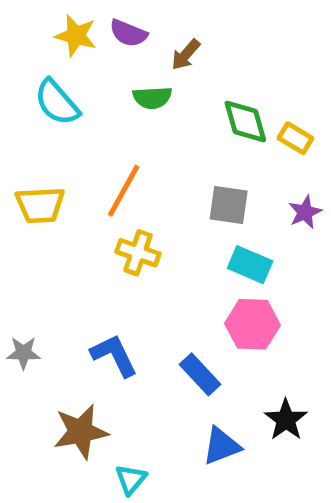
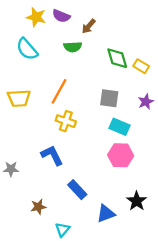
blue L-shape: (114, 355) -> (52, 155), moved
blue rectangle: (200, 374) -> (77, 190), moved
brown star: (81, 432) -> (38, 207), size x0.6

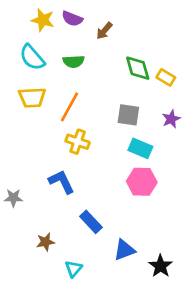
green semicircle: (73, 47) -> (74, 61), moved
yellow trapezoid: (19, 98) -> (32, 98), moved
black star: (137, 201) -> (160, 266), moved

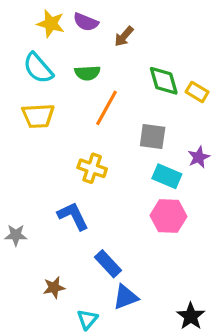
orange line: (70, 107) -> (106, 108), moved
purple star: (171, 119) -> (199, 157), moved
blue triangle: (124, 250) -> (126, 297), moved

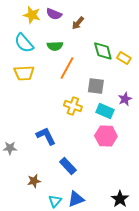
yellow cross: (92, 168) -> (73, 106), moved
blue triangle: (126, 297) -> (76, 199), moved

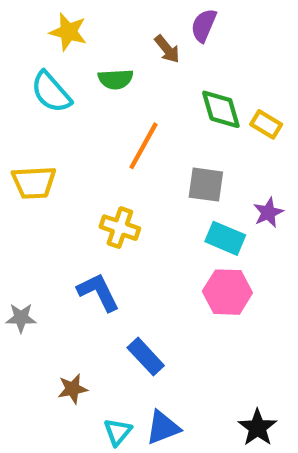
purple semicircle: (54, 14) -> (204, 25), moved, turned 91
brown arrow: (78, 23) -> (167, 49), turned -80
green semicircle: (55, 46) -> (116, 79), moved
yellow trapezoid: (24, 73) -> (34, 182), moved
yellow cross: (73, 106) -> (120, 228), moved

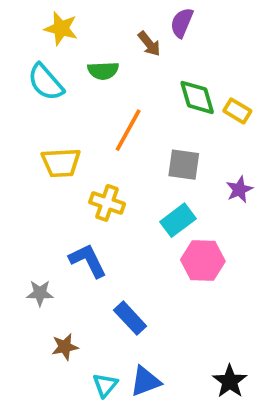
yellow trapezoid: (34, 182) -> (61, 163), moved
cyan rectangle: (225, 238) -> (178, 220), moved, turned -60
gray star: (21, 318) -> (40, 293), moved

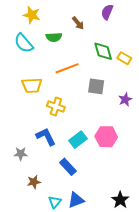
purple semicircle: (182, 23) -> (107, 12), moved
orange line: (128, 130) -> (67, 68), turned 40
cyan rectangle: (178, 220) -> (78, 140), moved

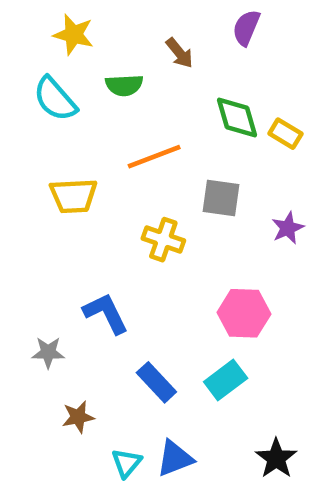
yellow cross: (56, 107) -> (163, 240), moved
cyan rectangle: (78, 140) -> (226, 380), moved

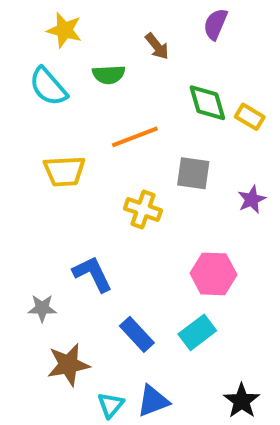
brown star: (78, 417) -> (68, 365), size x1.5

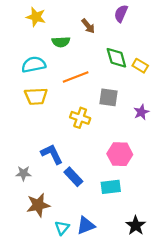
cyan semicircle: (48, 87) -> (34, 65), moved, turned 120
cyan rectangle: (197, 332) -> (111, 187), turned 30
blue rectangle: (137, 334) -> (73, 177), moved

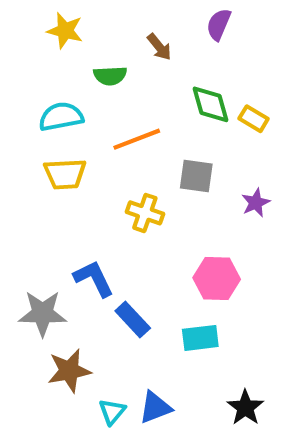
gray star: (23, 173) -> (43, 313), size x1.6

